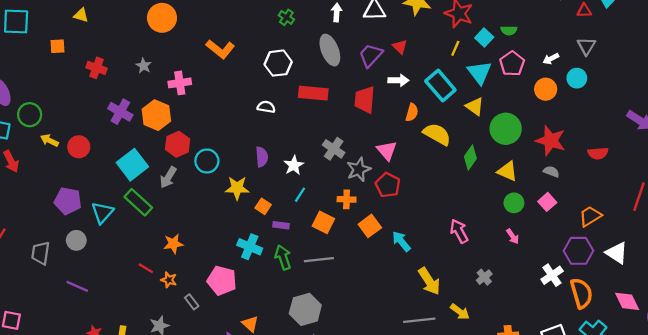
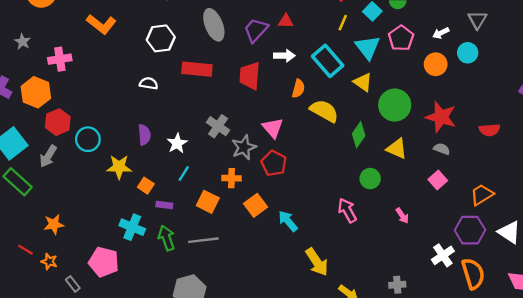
red triangle: (400, 47) -> (286, 21), turned -42
green circle: (514, 203) -> (370, 179), moved
gray cross: (484, 277) -> (397, 285), moved, turned 35

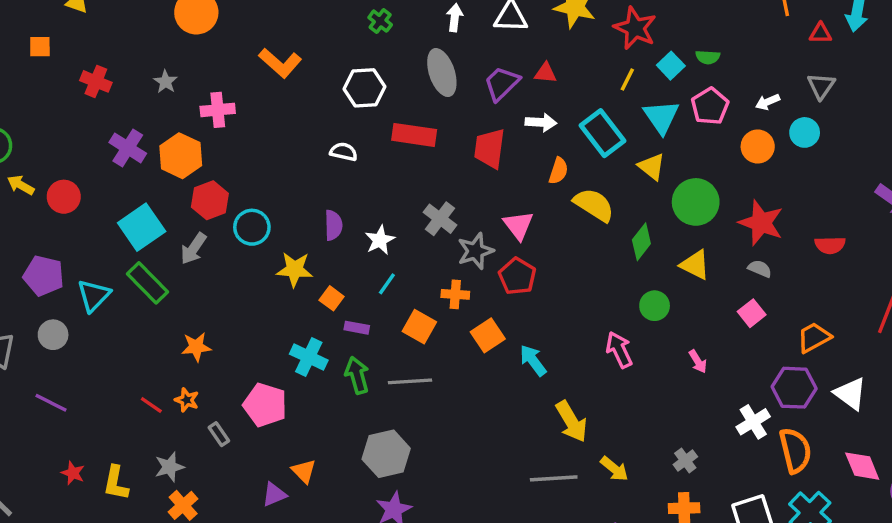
red line: (26, 250) -> (151, 405), moved
gray cross: (397, 285) -> (685, 461), turned -35

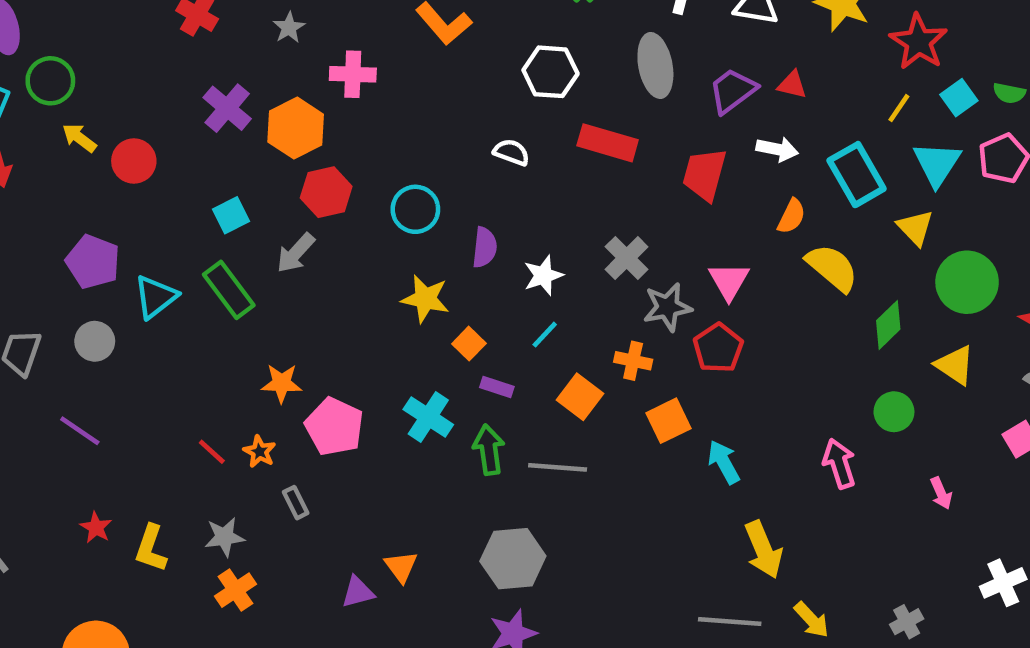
cyan square: (142, 227) -> (231, 215), size x0.6
cyan circle: (252, 227) -> (415, 209), moved
pink pentagon: (265, 405) -> (334, 427), moved

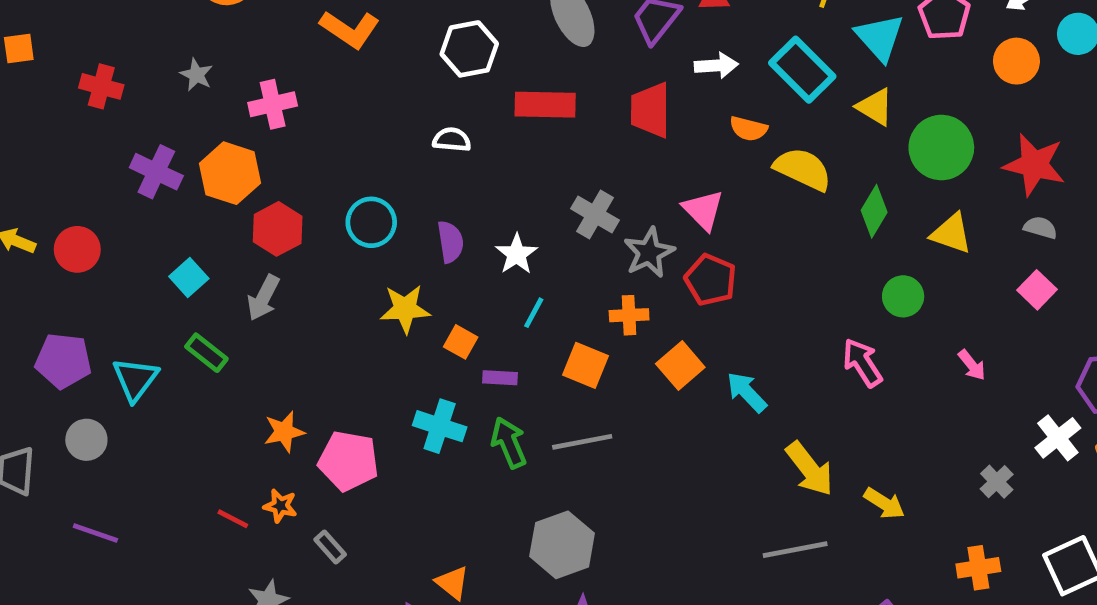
orange semicircle: (791, 216) -> (748, 129), turned 93
green rectangle: (229, 290) -> (206, 353), size x0.7
yellow arrow: (811, 620) -> (884, 503), moved
gray cross: (907, 622) -> (997, 482), moved

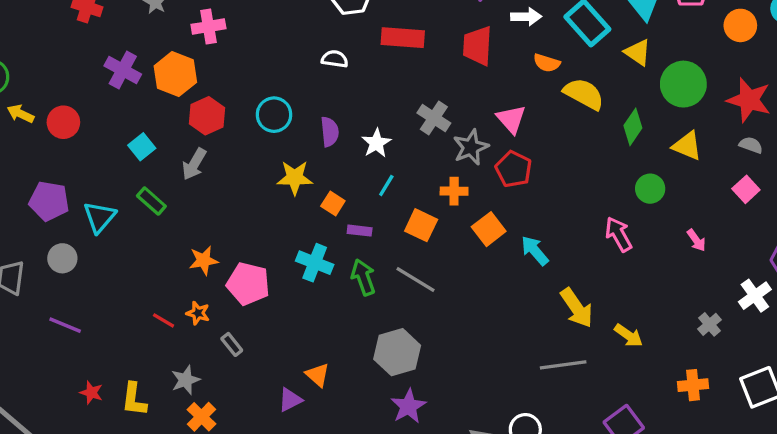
gray line: (582, 442) -> (416, 280), turned 39

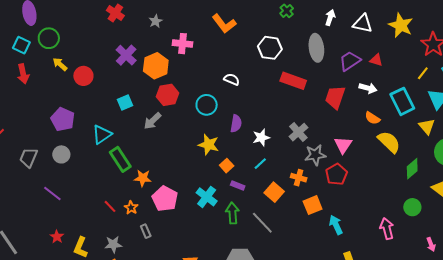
white semicircle: (335, 59) -> (232, 79), moved
green rectangle: (151, 201) -> (120, 159), moved, size x1.4
cyan triangle: (100, 217) -> (102, 134), moved

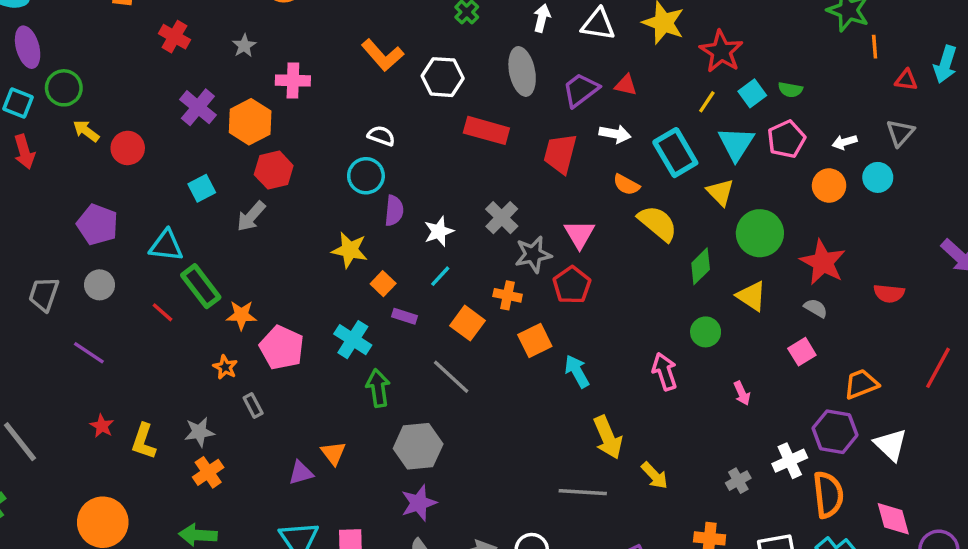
orange L-shape: (224, 24) -> (383, 55), moved
cyan circle: (207, 105) -> (366, 176), moved
cyan triangle: (102, 134) -> (166, 246), turned 45
red line: (110, 206) -> (163, 312), moved
green arrow: (232, 213) -> (378, 388), moved

